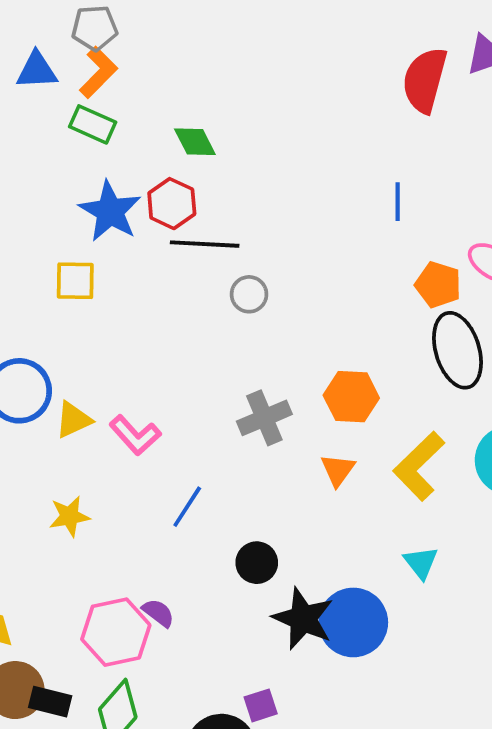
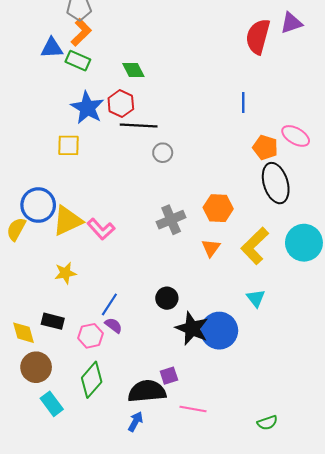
blue triangle: (37, 70) -> (52, 48), moved
yellow triangle: (73, 420) -> (67, 221), size x1.5
blue line: (187, 507) -> (109, 304), moved
pink hexagon: (116, 632) -> (90, 336), size x0.7
black rectangle: (50, 702) -> (53, 321), moved

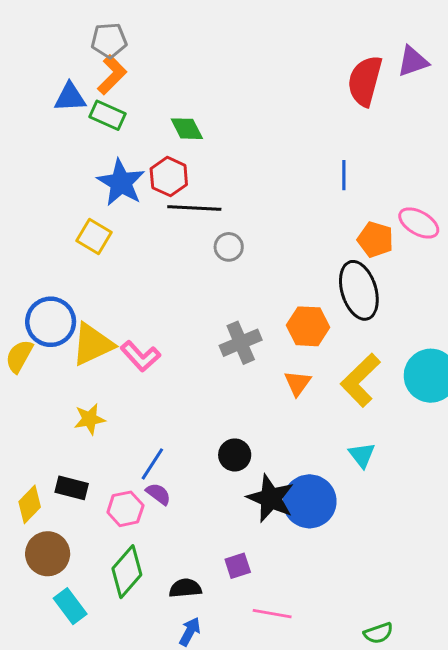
yellow square: (69, 145) -> (94, 236), turned 30
black ellipse: (276, 183) -> (359, 290), moved
yellow diamond: (24, 333) -> (30, 504), turned 60
black semicircle: (147, 391) -> (185, 588), moved, size x0.6

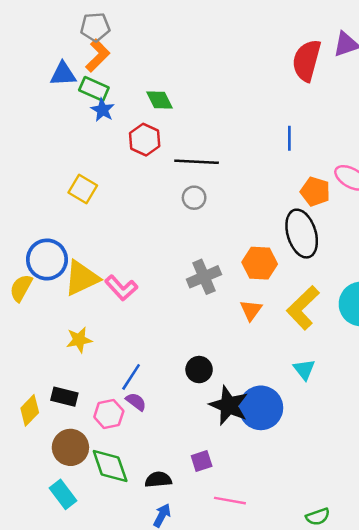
blue star: (121, 183) -> (103, 110), moved, size x0.6
black line: (194, 208) -> (197, 162), moved
brown circle: (48, 554) -> (70, 447), moved
green diamond: (127, 572) -> (110, 466), turned -60

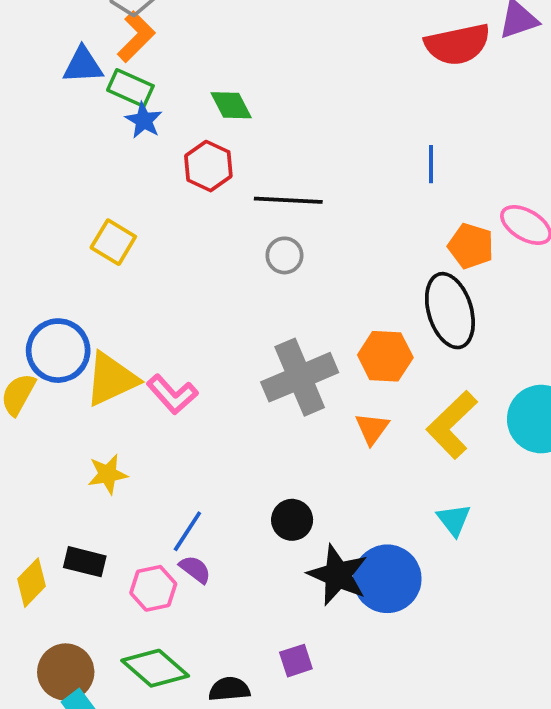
red semicircle: (307, 60) -> (458, 44), turned -117
gray cross: (204, 277) -> (300, 377), size x1.4
brown circle: (70, 447) -> (66, 672), moved
green diamond: (110, 466) -> (155, 668), turned -30

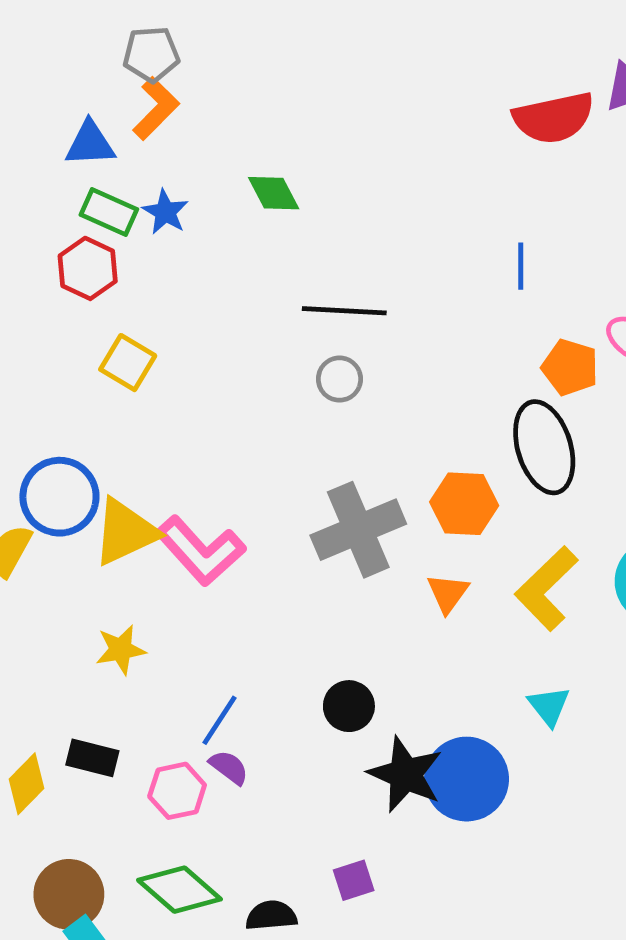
green rectangle: (130, 88) -> (109, 212), moved
red hexagon: (208, 166) -> (88, 268), moved
pink L-shape: (172, 394) -> (201, 551), size x1.4

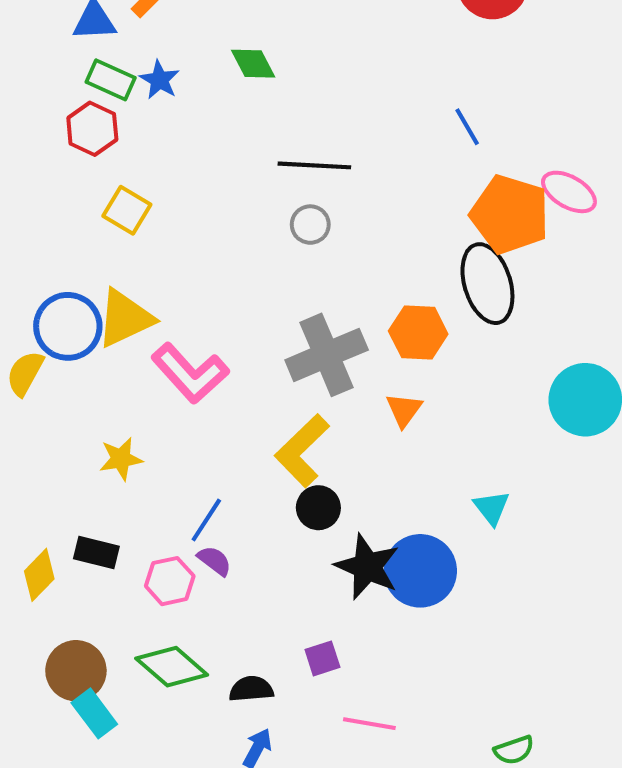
blue line: (521, 266) -> (467, 127), turned -30
orange pentagon: (570, 367) -> (510, 214), size x1.6
yellow triangle: (125, 532) -> (125, 318), moved
yellow L-shape: (547, 588) -> (302, 451), moved

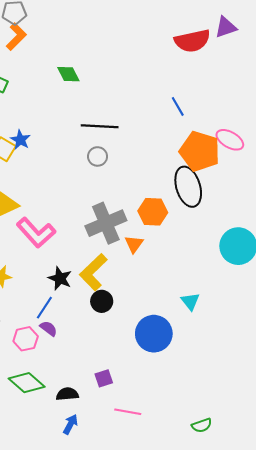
blue star: (159, 80) -> (20, 140), moved
orange triangle: (404, 410) -> (134, 244), moved
black star: (367, 567) -> (60, 278), moved, size x0.7

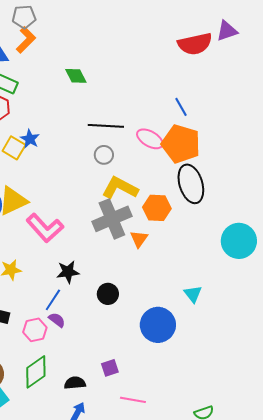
pink ellipse: (230, 140) -> (150, 139), moved
orange pentagon: (200, 151) -> (181, 144), moved
yellow L-shape: (93, 272) -> (120, 188), moved, turned 72
black star: (60, 278) -> (68, 272), turned -30
green diamond: (27, 383) -> (36, 372), turned -76

